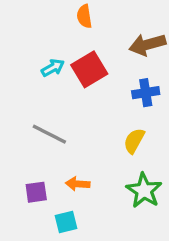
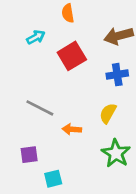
cyan arrow: (53, 68) -> (36, 37), moved
orange arrow: (78, 184) -> (72, 129), moved

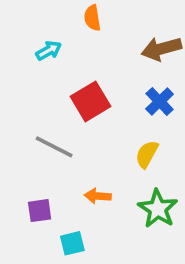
red square: (72, 56) -> (90, 101), moved
blue cross: (117, 75) -> (160, 101), turned -35
orange arrow: (72, 129) -> (98, 196), moved

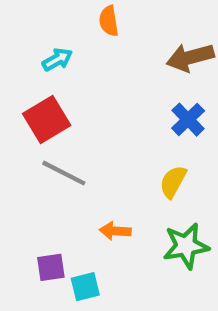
red square: (90, 101) -> (47, 120), moved
green star: (158, 209) -> (186, 246), turned 30
purple square: (40, 211) -> (51, 267), moved

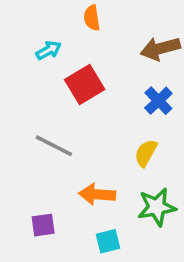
red square: (47, 120) -> (85, 85), moved
orange arrow: (115, 231) -> (97, 194), size x1.4
cyan square: (85, 287) -> (108, 241), moved

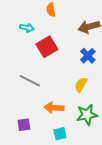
cyan arrow: (49, 50) -> (27, 28), turned 40

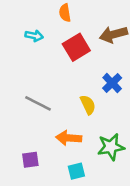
red square: (47, 47) -> (76, 47), moved
blue cross: (88, 56) -> (112, 83), moved
yellow semicircle: (81, 85) -> (88, 105), moved, turned 126

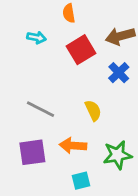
blue cross: (112, 83) -> (119, 73), moved
purple square: (30, 160) -> (32, 152), moved, size x1.5

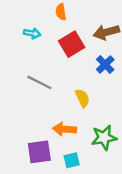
gray line: (41, 109) -> (39, 82), moved
purple square: (32, 152) -> (39, 152), moved

